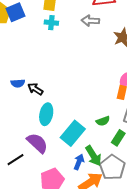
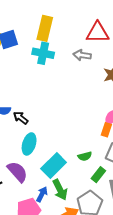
cyan cross: (51, 23) -> (43, 53), size x1.5
green arrow: (93, 156) -> (60, 190), moved
blue arrow: (79, 162) -> (42, 194), moved

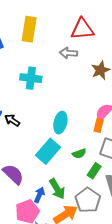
cyan cross: (43, 53) -> (31, 78), moved
cyan ellipse: (29, 144) -> (60, 123), moved
cyan rectangle: (54, 166) -> (48, 151), moved

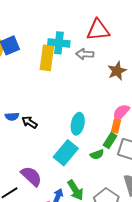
yellow rectangle: (29, 29) -> (47, 58), moved
cyan cross: (31, 78) -> (59, 43), moved
green rectangle: (94, 171) -> (110, 140), moved

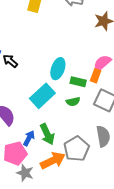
green rectangle: (110, 140) -> (78, 82), moved, turned 63

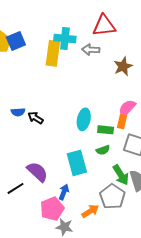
cyan rectangle: (42, 96) -> (77, 163), moved, turned -55
green arrow: (47, 134) -> (121, 175), moved
orange arrow: (53, 160) -> (90, 211), size x0.7

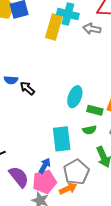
purple semicircle: (37, 172) -> (19, 177), moved
gray pentagon: (112, 197) -> (76, 172), moved
pink pentagon: (52, 209) -> (45, 182), moved

